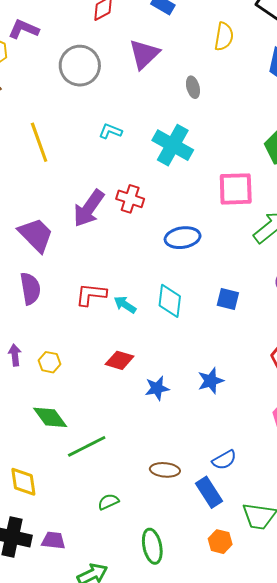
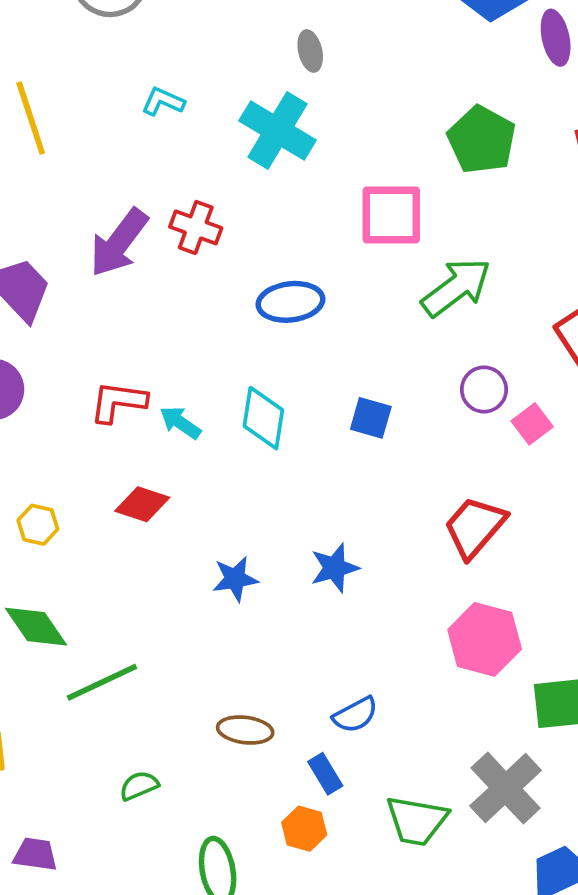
gray ellipse: (193, 87) -> (310, 51), moved
red diamond: (120, 360) -> (142, 504), moved
blue rectangle: (209, 492) -> (325, 774), size x0.7
orange hexagon: (220, 542) -> (304, 829), moved

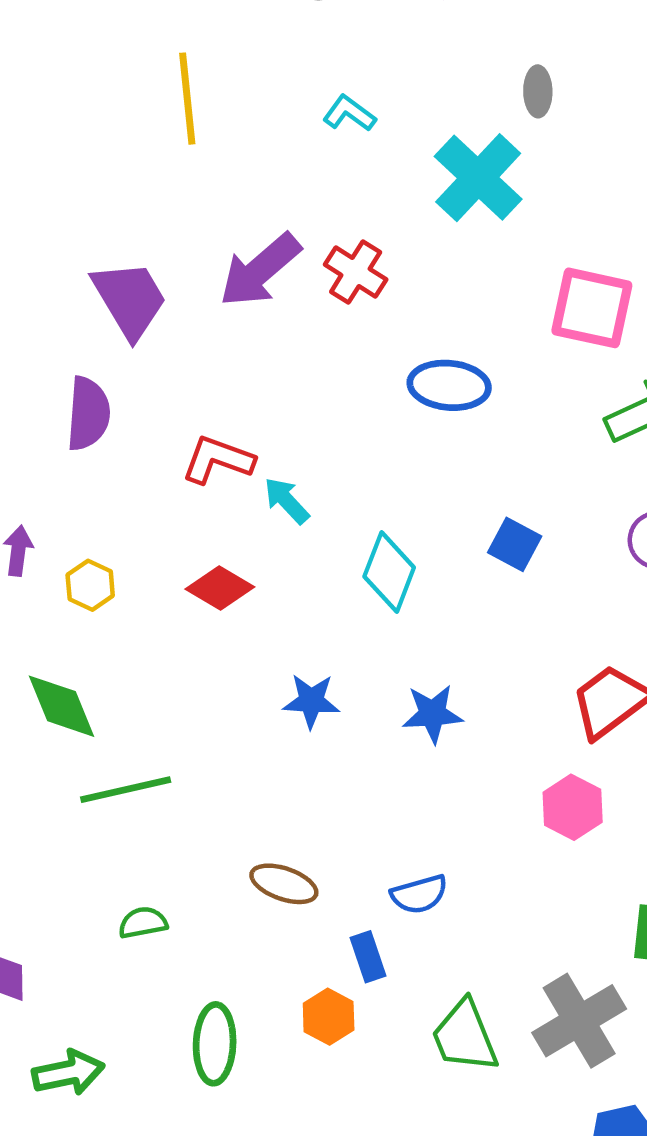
cyan diamond: (263, 418) -> (389, 572), moved
pink hexagon: (485, 639) -> (573, 807), moved, size x0.7
green trapezoid: (417, 821) -> (465, 1036), turned 46

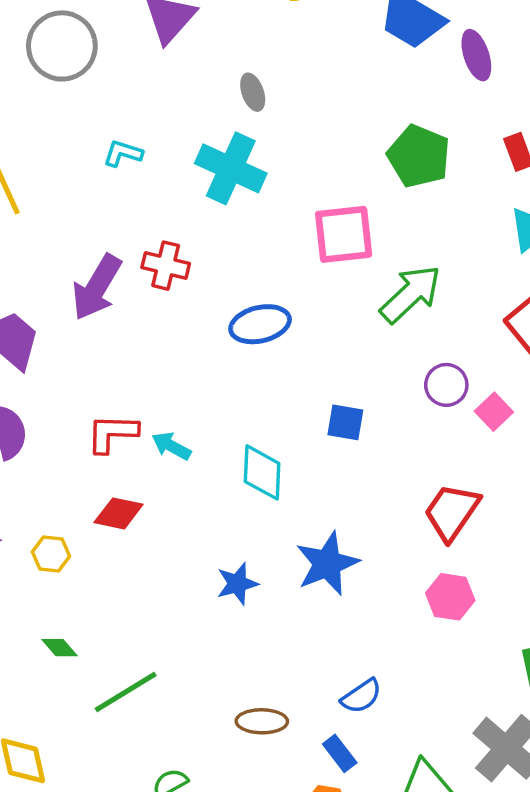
red diamond: (220, 588) -> (119, 513), moved
green diamond: (61, 706) -> (60, 648), size x0.6
blue star: (432, 714) -> (327, 564), size x1.4

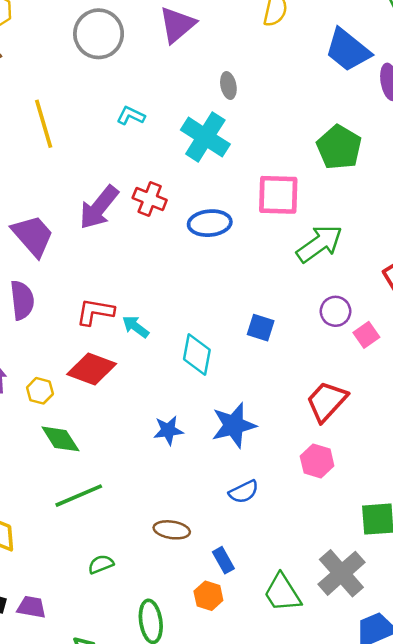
blue ellipse: (260, 324) -> (210, 223), moved
red diamond: (119, 513) -> (92, 369), size x1.4
green diamond: (60, 648) -> (60, 439), moved, size x1.6
blue semicircle: (361, 696) -> (244, 492), moved

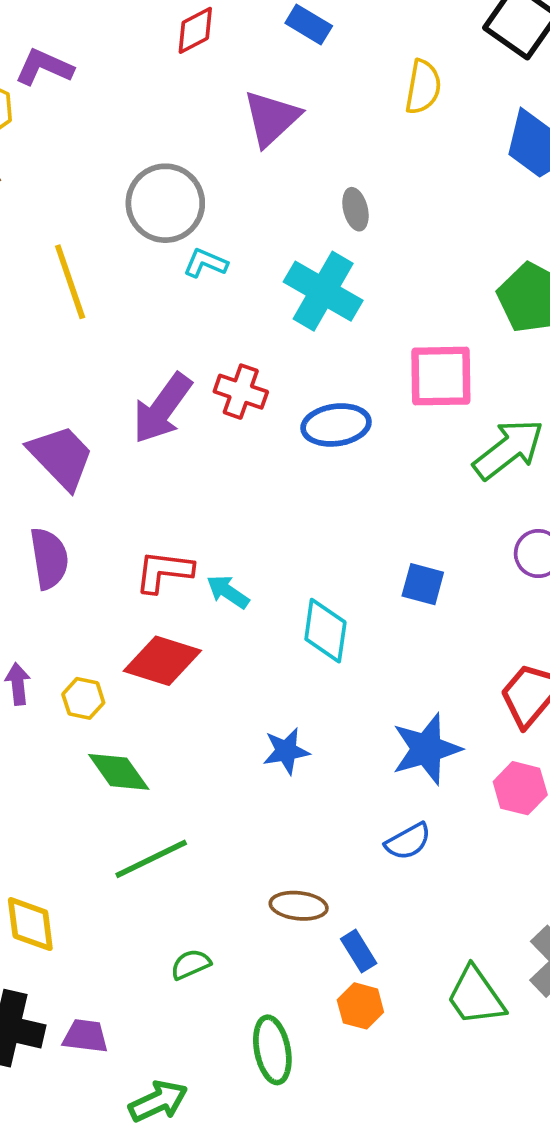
gray circle: (99, 34) -> (165, 203), moved
blue star: (234, 425) -> (426, 749), moved
blue rectangle: (223, 560) -> (359, 951), moved

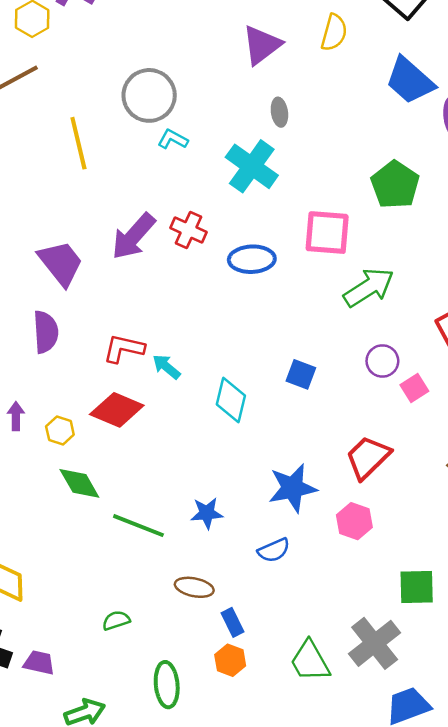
purple triangle: (271, 118) -> (262, 45), moved
blue star: (286, 751) -> (207, 513), moved
green line: (151, 859) -> (138, 526), moved, turned 42

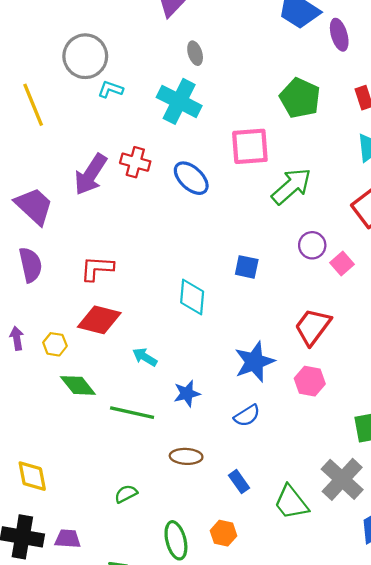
blue ellipse: (252, 259) -> (191, 178), turned 54
cyan arrow: (166, 367) -> (145, 357), moved
blue rectangle: (233, 622) -> (239, 482), moved
orange hexagon: (230, 660) -> (223, 533), moved

